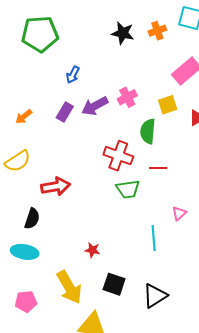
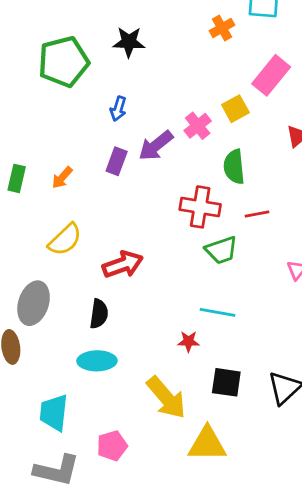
black star: (123, 33) -> (129, 42), moved
yellow square: (168, 105) -> (235, 109), moved
cyan line: (154, 238) -> (217, 312), moved, turned -65
pink pentagon: (26, 302) -> (112, 446), moved

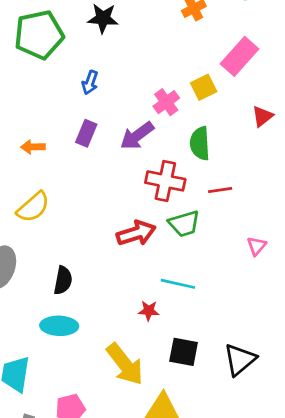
purple arrow: (156, 146) -> (137, 136), moved
orange arrow: (62, 178) -> (33, 147), turned 45
red arrow: (123, 264) -> (136, 233), moved

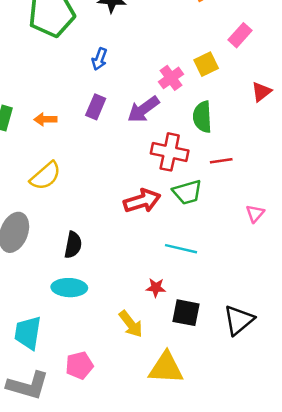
pink rectangle: (239, 56) -> (240, 35), size x0.7
red star: (149, 311) -> (156, 288), moved
yellow arrow: (125, 364) -> (131, 324), size x0.7

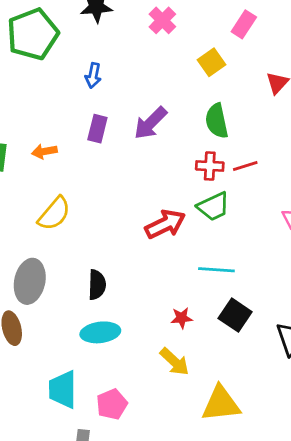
pink cross: (171, 78) -> (162, 20), moved
red cross: (170, 152) -> (210, 166), moved, size x0.7
red star: (156, 288) -> (182, 318), moved
black square: (186, 313) -> (235, 315), moved, turned 32
pink pentagon: (79, 365) -> (112, 404), moved

